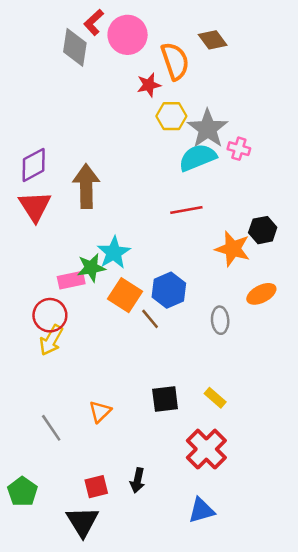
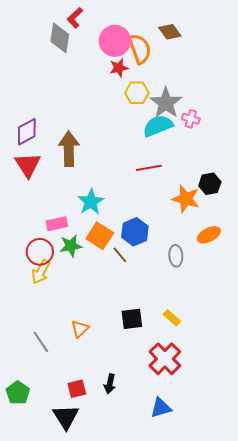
pink circle: (128, 35) -> (115, 41), moved
green star: (91, 268) -> (71, 246), moved

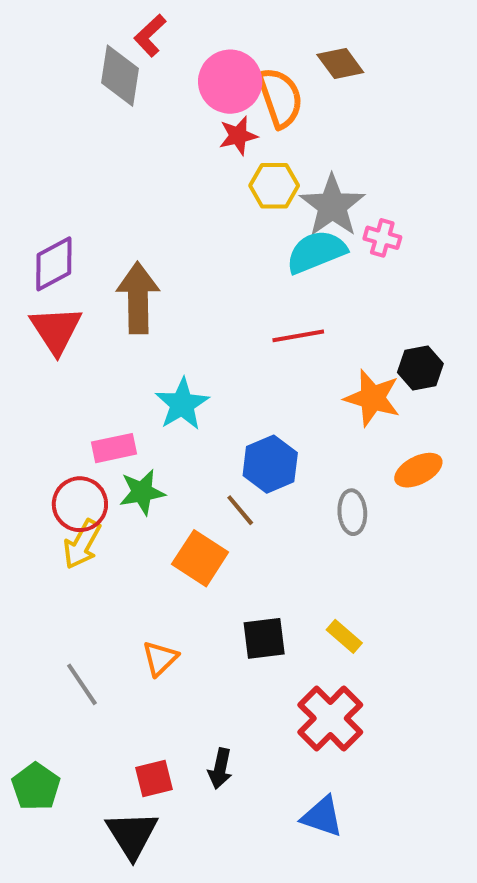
orange square: (100, 236) -> (200, 558), moved
blue triangle: (161, 408) -> (322, 817), turned 35

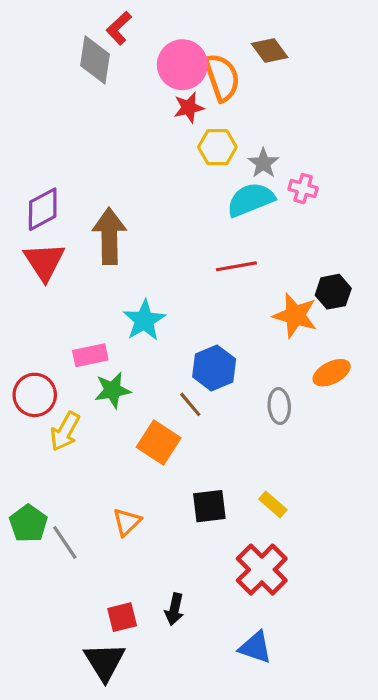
gray star: (332, 206) -> (263, 163), size x0.6
red circle: (80, 504) -> (35, 395), moved
green pentagon: (36, 787) -> (28, 524), moved

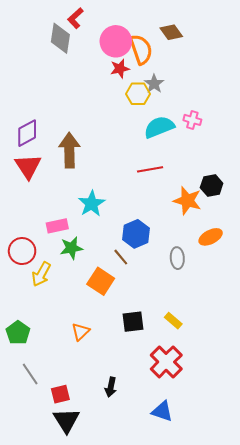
gray star: (263, 163) -> (154, 84), moved
gray line: (65, 543) -> (30, 374), moved
red square: (122, 617) -> (60, 394), moved

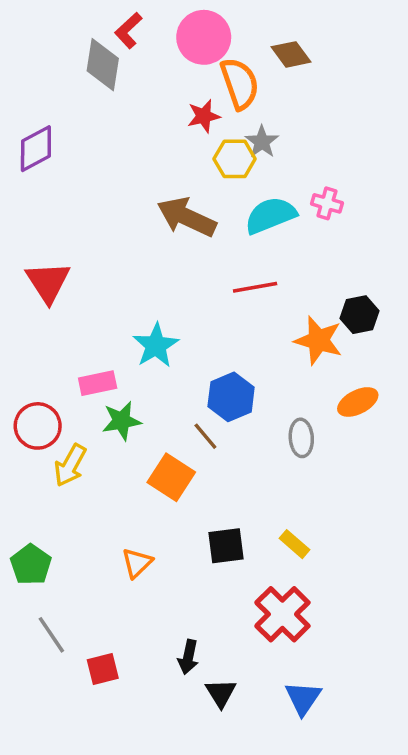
pink circle: (116, 41) -> (204, 37), moved
purple diamond: (27, 133) -> (36, 149), moved
brown arrow: (69, 150) -> (187, 217), moved, turned -64
blue triangle: (162, 411) -> (303, 698), moved, turned 45
black triangle: (66, 420) -> (221, 693), moved, size x0.7

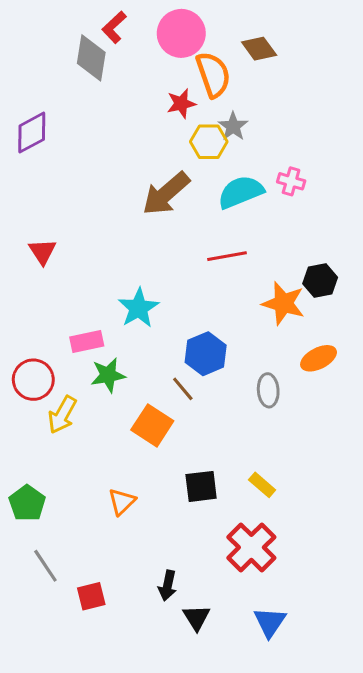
brown arrow: (187, 217) -> (166, 194), turned -66
red triangle: (48, 282) -> (42, 252), size x0.7

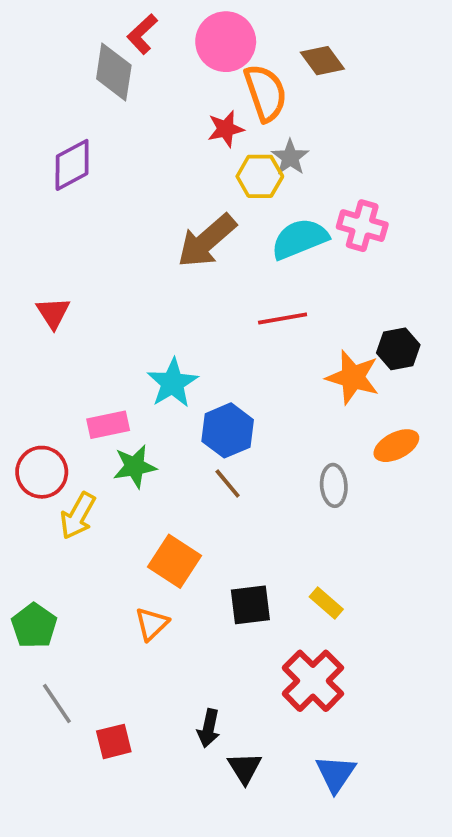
purple diamond: (32, 133) -> (72, 165), moved
pink cross: (291, 181) -> (362, 226), size x1.4
blue hexagon: (206, 354) -> (228, 430), moved
orange square: (152, 425) -> (174, 561), moved

